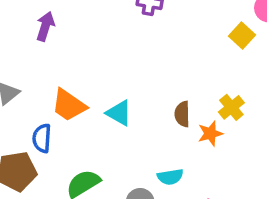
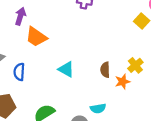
orange trapezoid: (69, 105) -> (36, 37), moved
blue semicircle: (42, 138) -> (19, 72), moved

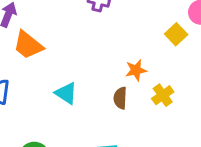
orange star: (122, 82) -> (136, 70), moved

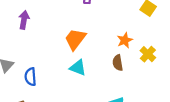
orange trapezoid: (28, 45) -> (75, 39), moved, turned 100

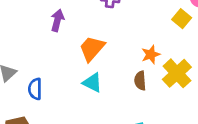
purple arrow: (24, 20) -> (57, 20), moved
yellow cross: (148, 54) -> (177, 73), size x1.5

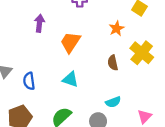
orange star: (151, 55) -> (117, 28), moved
cyan triangle: (92, 83) -> (70, 79), moved

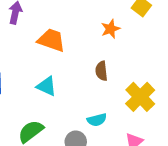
orange trapezoid: (70, 42) -> (51, 40), turned 70
yellow cross: (142, 53) -> (140, 97), moved

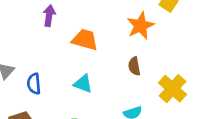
orange star: (110, 29) -> (140, 26), size x1.5

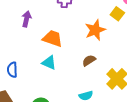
brown semicircle: (134, 66) -> (89, 60), turned 64
cyan triangle: (83, 84) -> (49, 63), moved

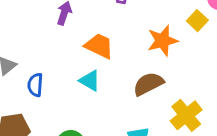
brown semicircle: (89, 60) -> (148, 84), size x1.5

